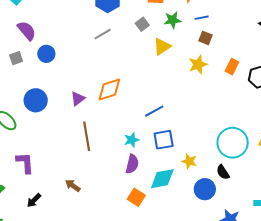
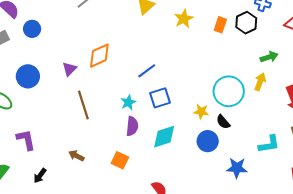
orange rectangle: (232, 67) -> (220, 25), moved
yellow star: (189, 161) -> (201, 112), moved
orange square: (136, 197) -> (120, 160), moved

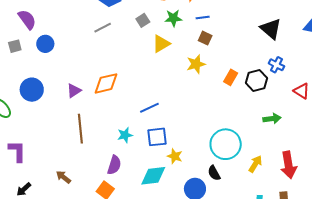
yellow arrow: (260, 82) -> (255, 164), moved
yellow star: (201, 112) -> (175, 156), moved
purple semicircle: (132, 126) -> (114, 165), moved

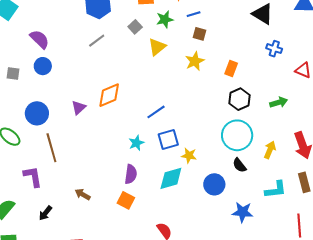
purple semicircle: (27, 19) -> (40, 39), moved
gray square: (15, 46) -> (13, 73), turned 32
black hexagon: (256, 80) -> (239, 99), moved
brown line: (80, 129) -> (51, 148), moved
black semicircle: (214, 173) -> (239, 165), moved

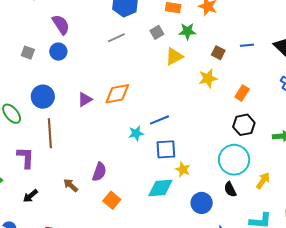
blue line: (194, 14) -> (247, 45), moved
cyan star: (136, 143) -> (136, 133), moved
purple semicircle: (131, 174) -> (99, 172), moved

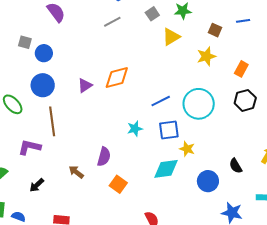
blue circle: (58, 52) -> (44, 53), moved
cyan star: (136, 133) -> (135, 129), moved
purple L-shape: (26, 158) -> (29, 147), turned -75
cyan circle: (234, 160) -> (199, 104), moved

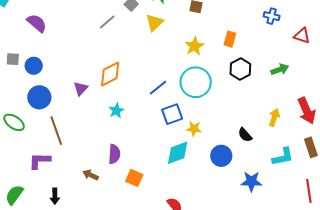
gray line: (112, 22) -> (107, 22), moved
yellow star: (206, 56) -> (194, 46), moved
cyan star: (135, 129) -> (116, 111), moved
black arrow: (37, 185) -> (55, 196), turned -35

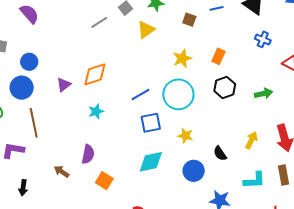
blue circle: (34, 66) -> (29, 62), moved
yellow star: (194, 129) -> (185, 136), moved

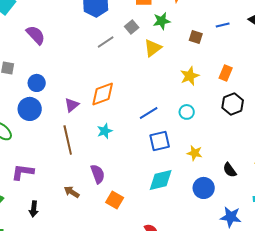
cyan circle: (178, 94) -> (187, 112), size x0.5
brown line: (34, 123) -> (68, 140), moved
purple semicircle: (88, 154) -> (98, 174), turned -30

